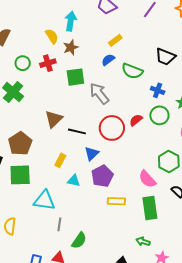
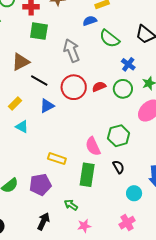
green square: (75, 77) -> (39, 31), moved
purple pentagon: (102, 176) -> (40, 185), moved

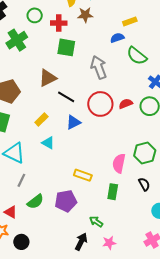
pink semicircle: (93, 146) -> (119, 163), turned 36
green rectangle: (87, 175) -> (113, 192), size x0.7
black arrow: (43, 221) -> (81, 242), moved

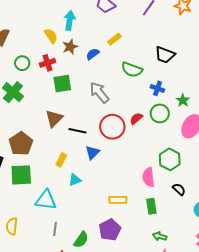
blue semicircle: (117, 38) -> (93, 54), moved
cyan triangle: (48, 143) -> (75, 180), turned -32
gray line: (21, 180) -> (55, 229), moved
green arrow: (96, 222) -> (160, 236), moved

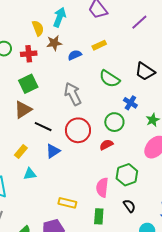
green square: (62, 84) -> (28, 84), moved, turned -30
green circle: (160, 113) -> (114, 122), moved
red semicircle: (136, 119) -> (106, 145), moved

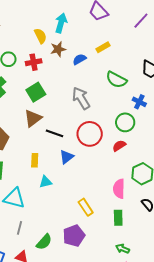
yellow rectangle: (21, 152) -> (35, 160), turned -32
yellow rectangle: (67, 203) -> (86, 207), turned 48

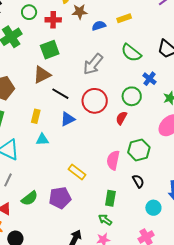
gray arrow: (81, 98) -> (93, 64), turned -120
red semicircle: (119, 146) -> (121, 118), turned -40
yellow rectangle: (86, 207) -> (77, 172), turned -30
green rectangle: (118, 218) -> (110, 198), moved

